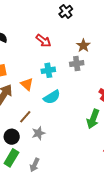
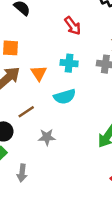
gray star: (38, 133) -> (47, 137), moved
gray arrow: (35, 165) -> (22, 173), turned -32

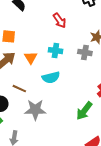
brown line: (26, 112) -> (19, 89), turned 56
gray star: (47, 137) -> (35, 110), size x1.5

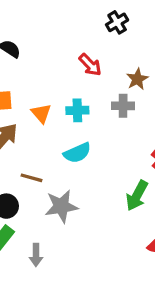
red arrow: (60, 20) -> (90, 65), moved
orange triangle: (31, 58) -> (41, 113), moved

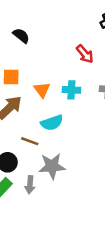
cyan semicircle: (77, 153) -> (52, 123), moved
gray arrow: (36, 255) -> (30, 185), moved

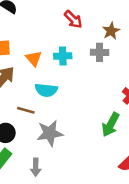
cyan semicircle: (52, 123) -> (46, 90), turned 30
gray arrow: (30, 185) -> (36, 167), moved

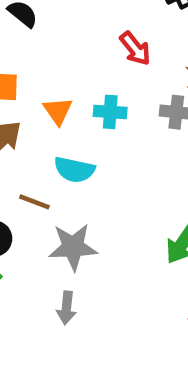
gray arrow: (36, 167) -> (66, 308), moved

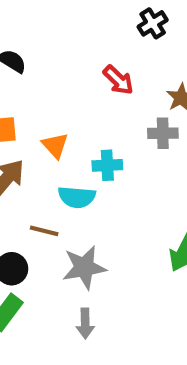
cyan cross: (110, 112) -> (107, 165), moved

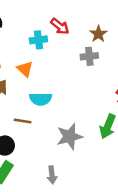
cyan cross: (107, 165) -> (38, 40), moved
gray star: (84, 267) -> (70, 137), moved

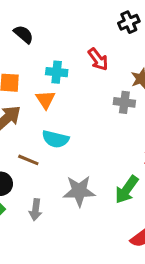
cyan cross: (38, 40) -> (57, 72), moved
gray arrow: (52, 175) -> (36, 210), moved

